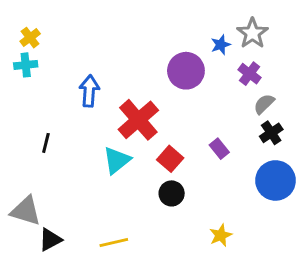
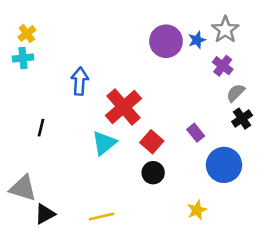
purple circle: (186, 71) -> (166, 41), moved
blue circle: (276, 180) -> (224, 165), moved

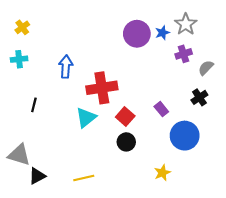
cyan cross: (23, 58) -> (19, 59), moved
purple cross: (223, 66) -> (184, 54), turned 35
gray semicircle: (236, 93) -> (206, 68), moved
red cross: (123, 107) -> (102, 88), turned 32

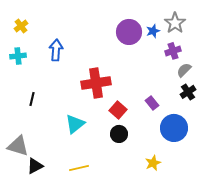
blue arrow: (66, 67) -> (56, 50), moved
gray semicircle: (206, 68) -> (184, 70), moved
cyan triangle: (86, 118) -> (75, 124), moved

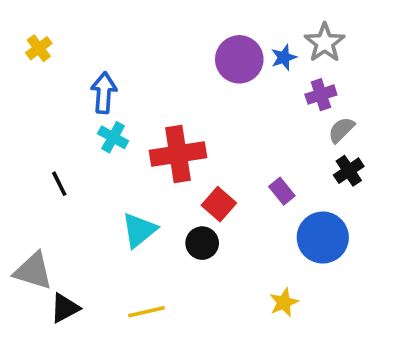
cyan cross: (18, 56) -> (113, 137), moved, turned 35
black line: (32, 99) -> (59, 184), turned -40
black circle: (119, 134) -> (202, 243), moved

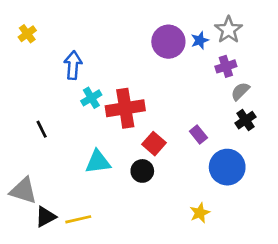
cyan cross: (113, 137) -> (91, 98), moved, turned 30
cyan triangle: (139, 230) -> (98, 162), turned 32
yellow line: (146, 312) -> (78, 219), moved

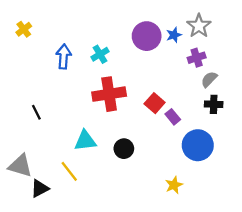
cyan cross: (91, 98) -> (100, 54), moved
black cross: (245, 120) -> (214, 104), turned 36
red square: (154, 144) -> (155, 103), moved
yellow line: (78, 219) -> (69, 171), moved, turned 65

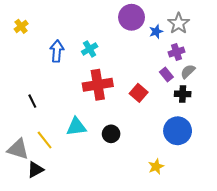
purple circle: (147, 36) -> (132, 17), moved
black cross: (214, 104) -> (183, 94), moved
purple rectangle: (173, 117) -> (166, 75), moved
yellow line: (69, 171) -> (45, 140), moved

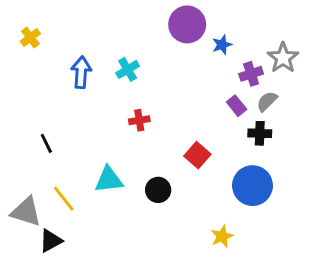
gray star: (179, 23) -> (283, 58), moved
red cross: (98, 85) -> (139, 120), size x0.5
red square: (139, 93) -> (197, 155), moved

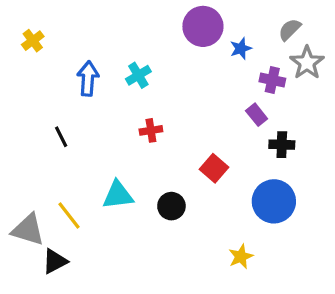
purple cross: (251, 74) -> (272, 80), turned 30
gray semicircle: (267, 101) -> (290, 30), moved
black line: (46, 143) -> (61, 137), moved

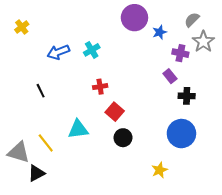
blue arrow: (88, 78) -> (58, 52), turned -115
red square: (214, 168) -> (115, 112), moved
black circle: (171, 206) -> (123, 138), moved

